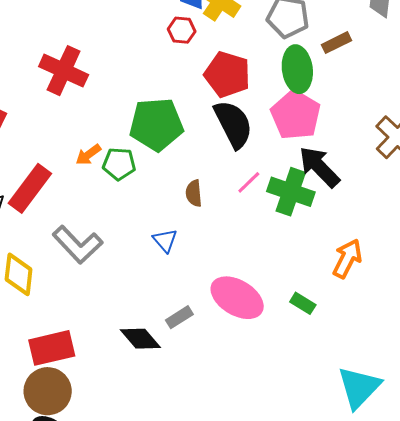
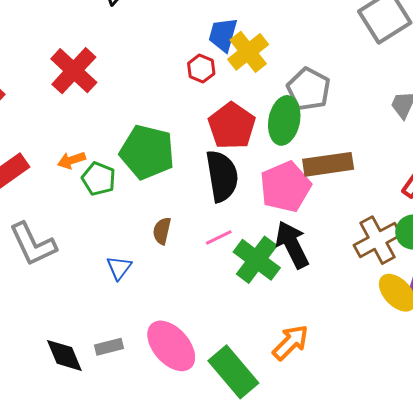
brown rectangle: (337, 43) -> (328, 164), moved, size x1.6
green ellipse: (297, 69) -> (284, 120), moved
green rectangle: (303, 303) -> (233, 372), size x2.0

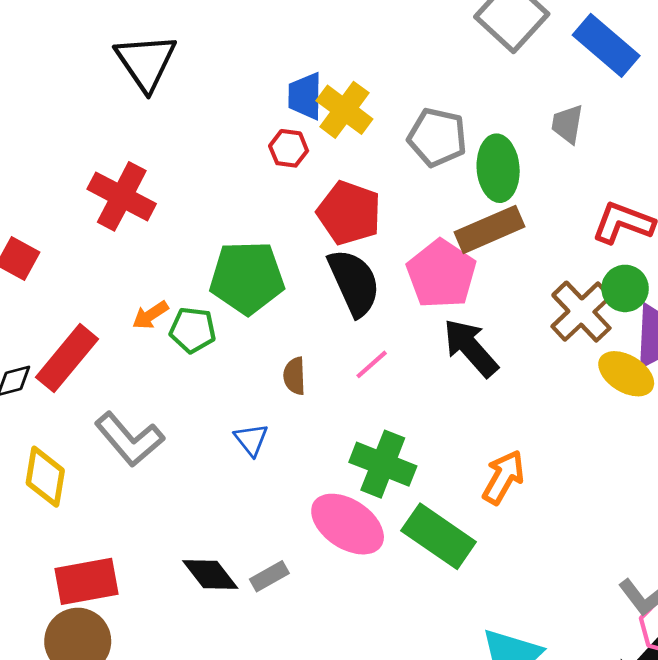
green ellipse: (284, 120) -> (498, 168), moved
green cross: (257, 260) -> (383, 464), moved
gray rectangle: (109, 347) -> (269, 576), moved

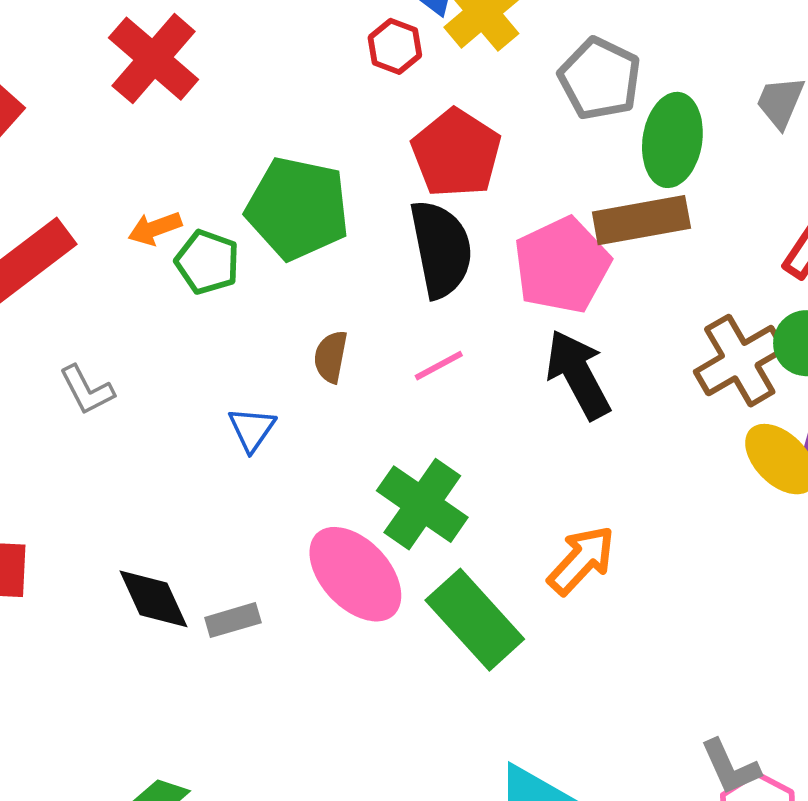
gray L-shape: (129, 439) -> (87, 390), size x0.6

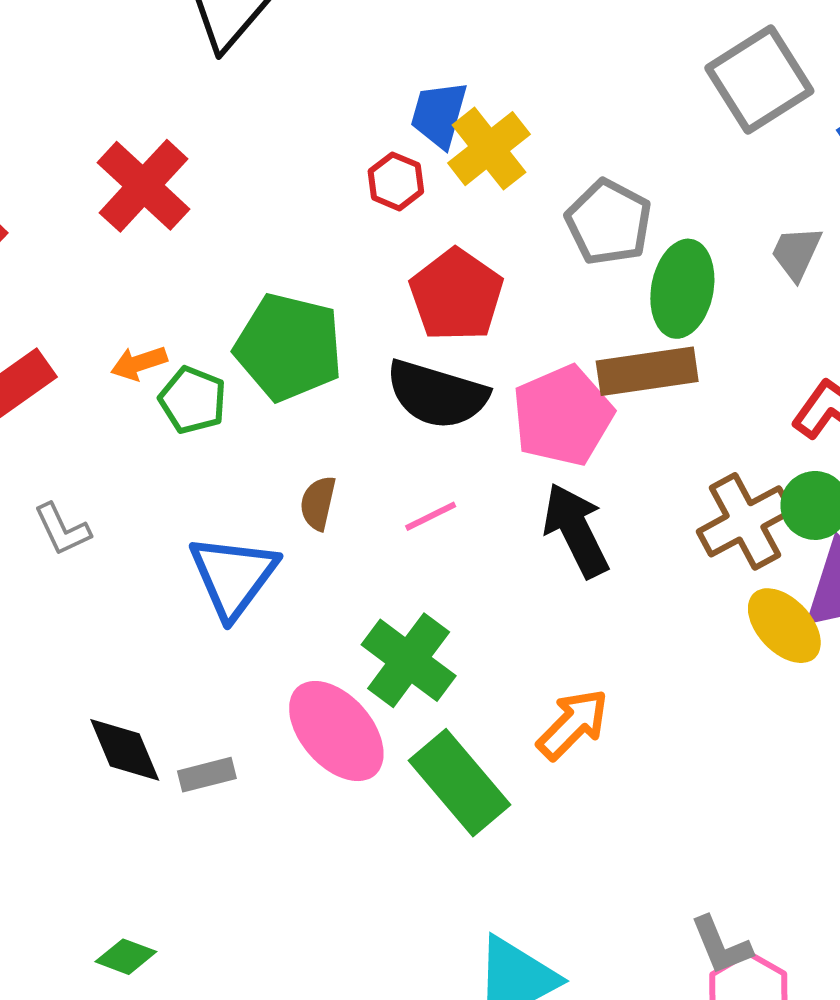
black semicircle: (441, 249) -> (437, 394), turned 116
blue triangle: (252, 429) -> (233, 576), size x1.8

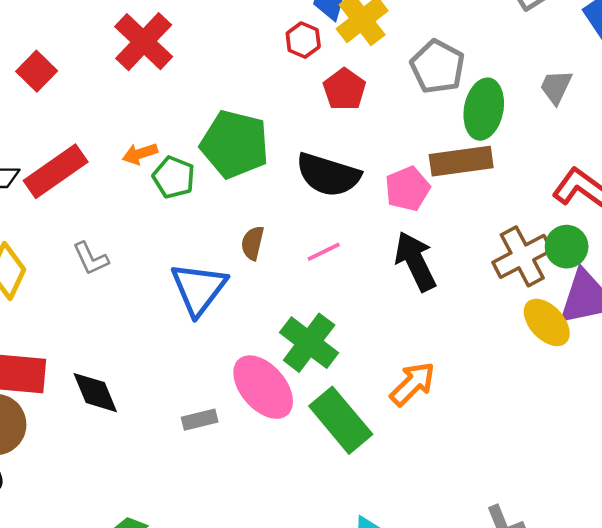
red pentagon: (456, 295) -> (344, 89), moved, size x0.7
pink pentagon: (563, 416) -> (408, 189), size x0.7
black diamond: (125, 750) -> (95, 393), moved
gray rectangle: (207, 775) -> (200, 420), moved

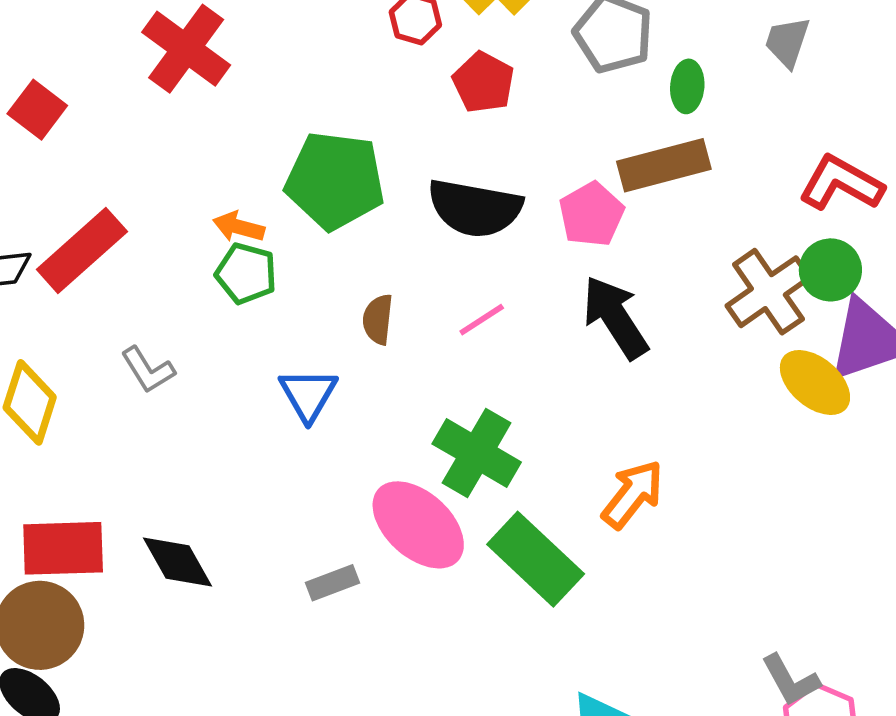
green ellipse: (484, 109) -> (687, 86), size x0.6
orange arrow: (140, 154) -> (239, 227), moved, turned 40
green pentagon: (174, 177) -> (246, 273), moved
blue triangle: (199, 289) -> (308, 395), size x0.7

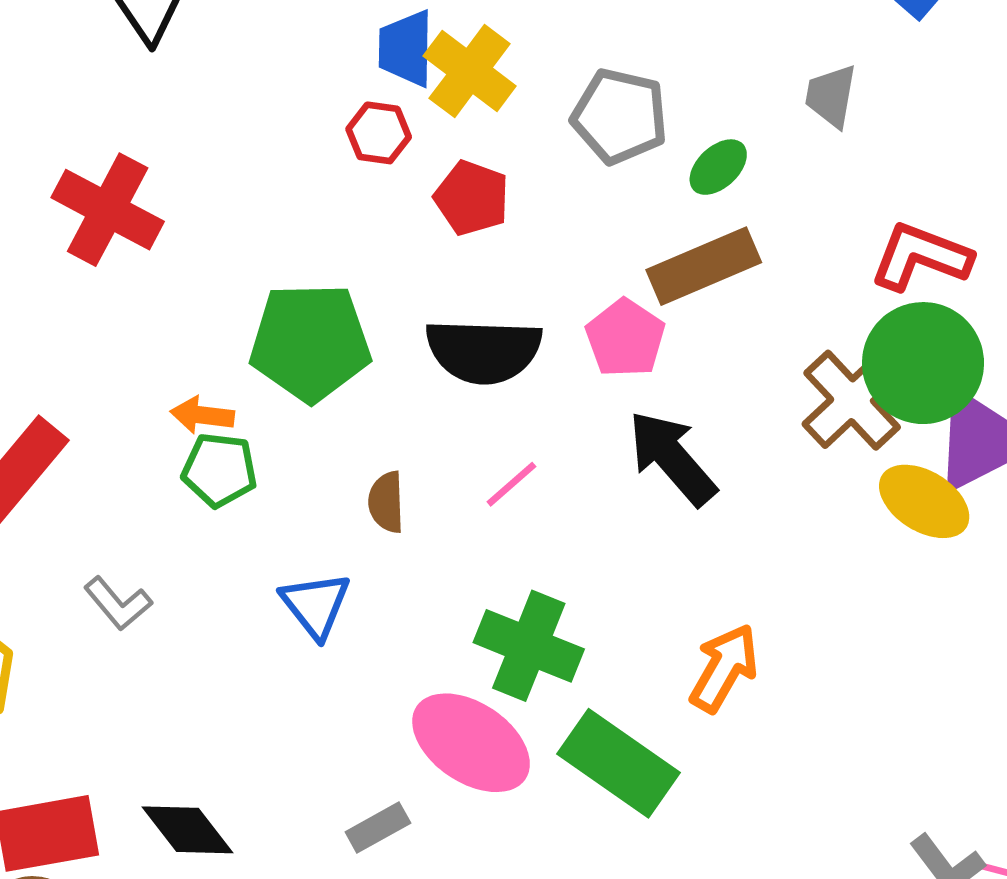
green ellipse: (687, 86) -> (718, 167), turned 51
green circle: (830, 270) -> (923, 363), size x1.6

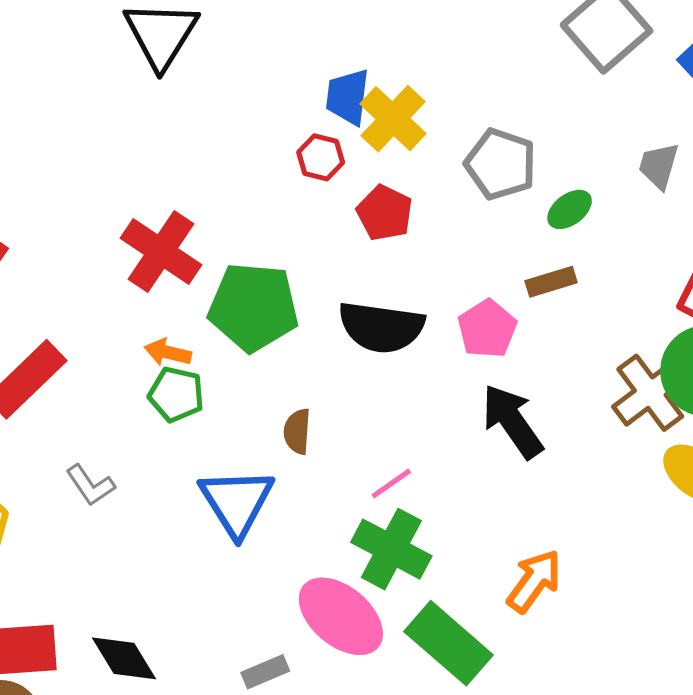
red cross: (108, 210) -> (161, 251), moved
brown rectangle: (704, 266) -> (551, 282), size x0.6
pink line: (511, 484) -> (391, 483), moved
blue triangle: (316, 605) -> (237, 502), size x1.4

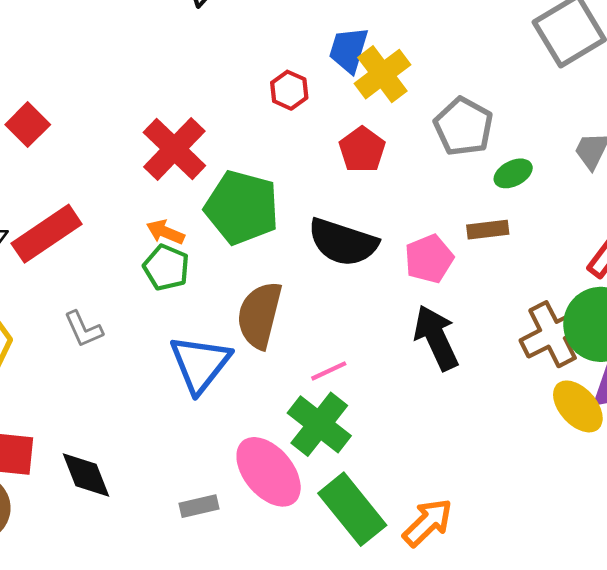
red hexagon: (321, 157) -> (289, 90), moved
brown semicircle: (297, 431) -> (259, 315), size x1.8
orange arrow: (534, 581) -> (428, 522), moved

